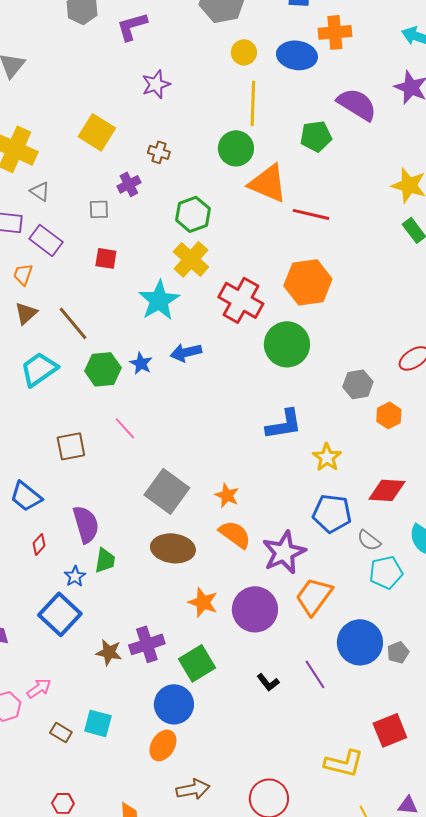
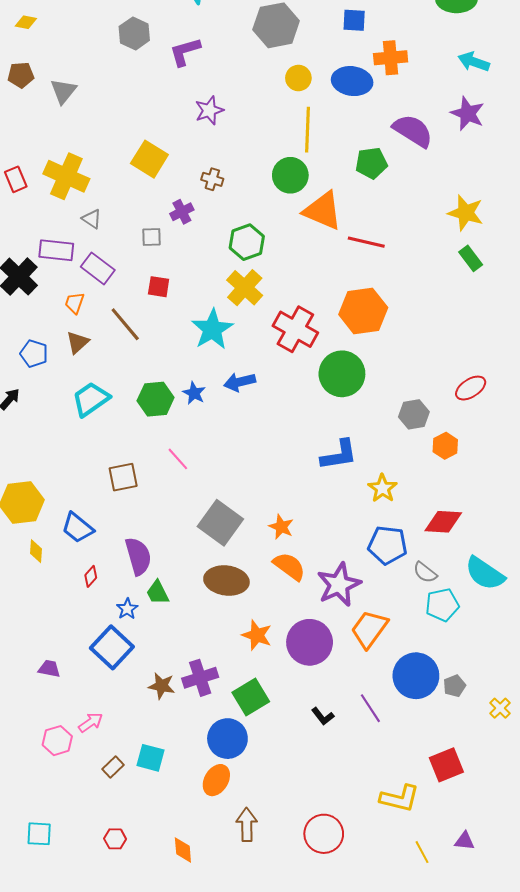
brown line: (73, 323) -> (125, 324), moved
green trapezoid: (105, 560) -> (158, 593), turned 144
brown rectangle: (61, 732) -> (113, 767), turned -75
brown arrow: (193, 789) -> (247, 825), turned -80

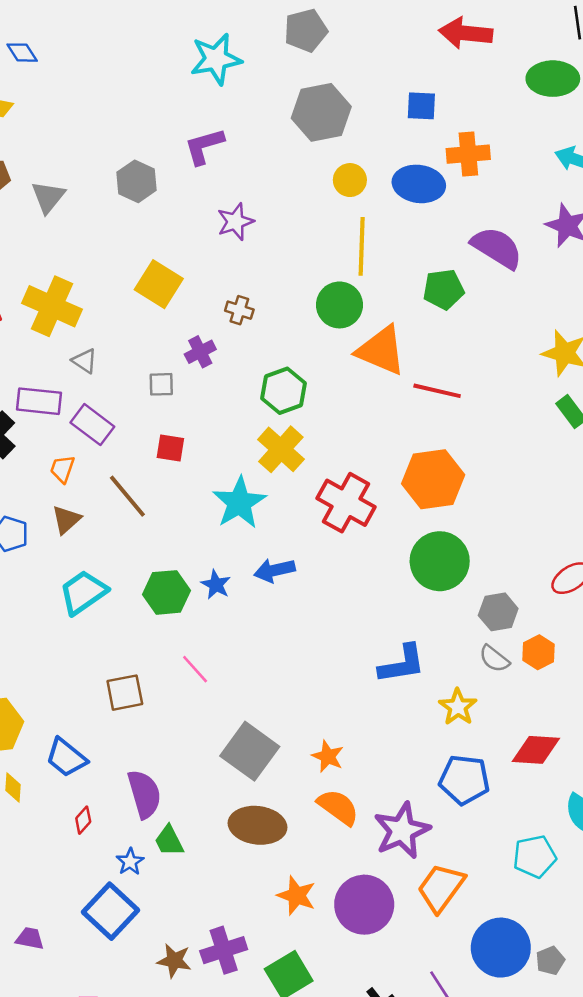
gray hexagon: (134, 33) -> (137, 181), moved
green circle: (342, 374) -> (440, 561), moved
gray semicircle: (425, 572) -> (494, 659), moved

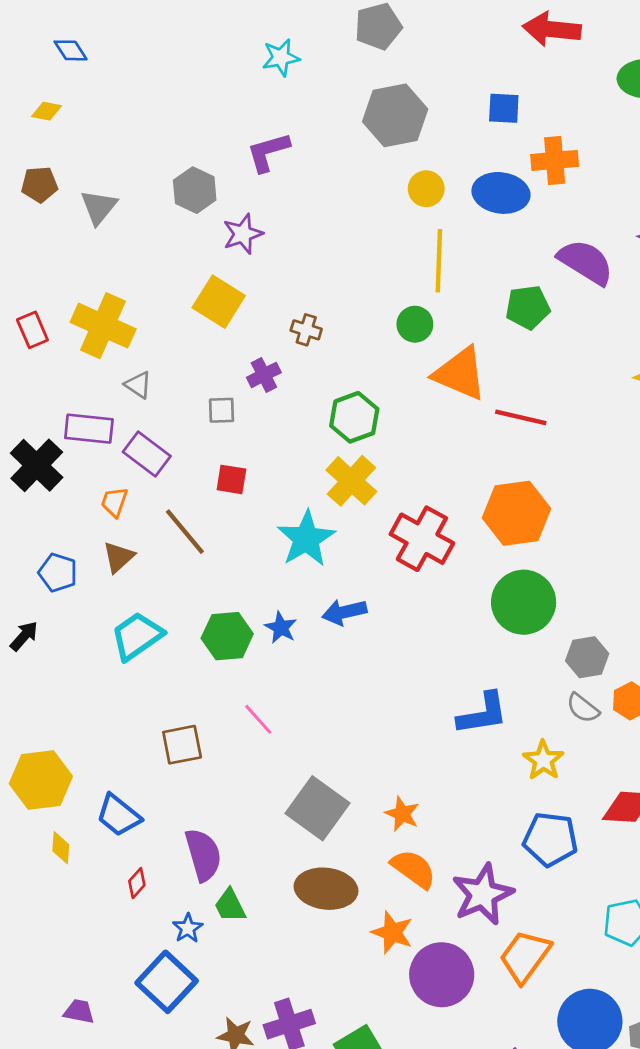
cyan star: (216, 59) -> (281, 57), size x0.7
purple star: (235, 222) -> (243, 234), moved
green circle: (339, 305) -> (415, 324), size x0.7
orange star: (297, 896) -> (392, 932), moved

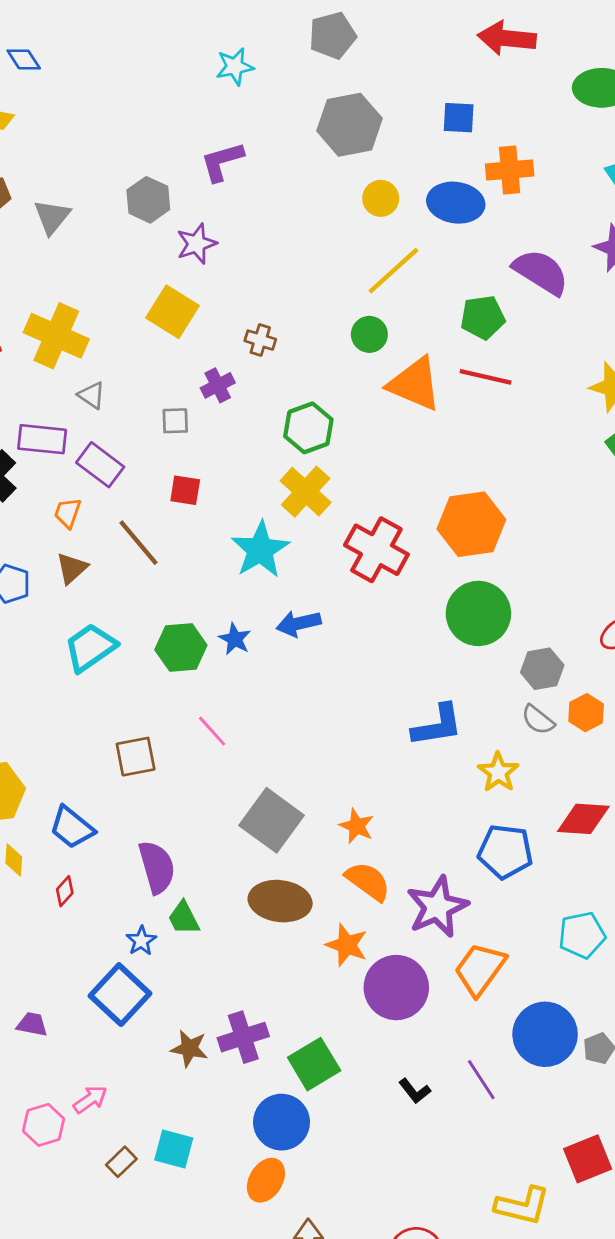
yellow line: (439, 261) -> (393, 271), turned 46
red line: (521, 417) -> (486, 377), moved
red diamond: (137, 883) -> (65, 891), moved

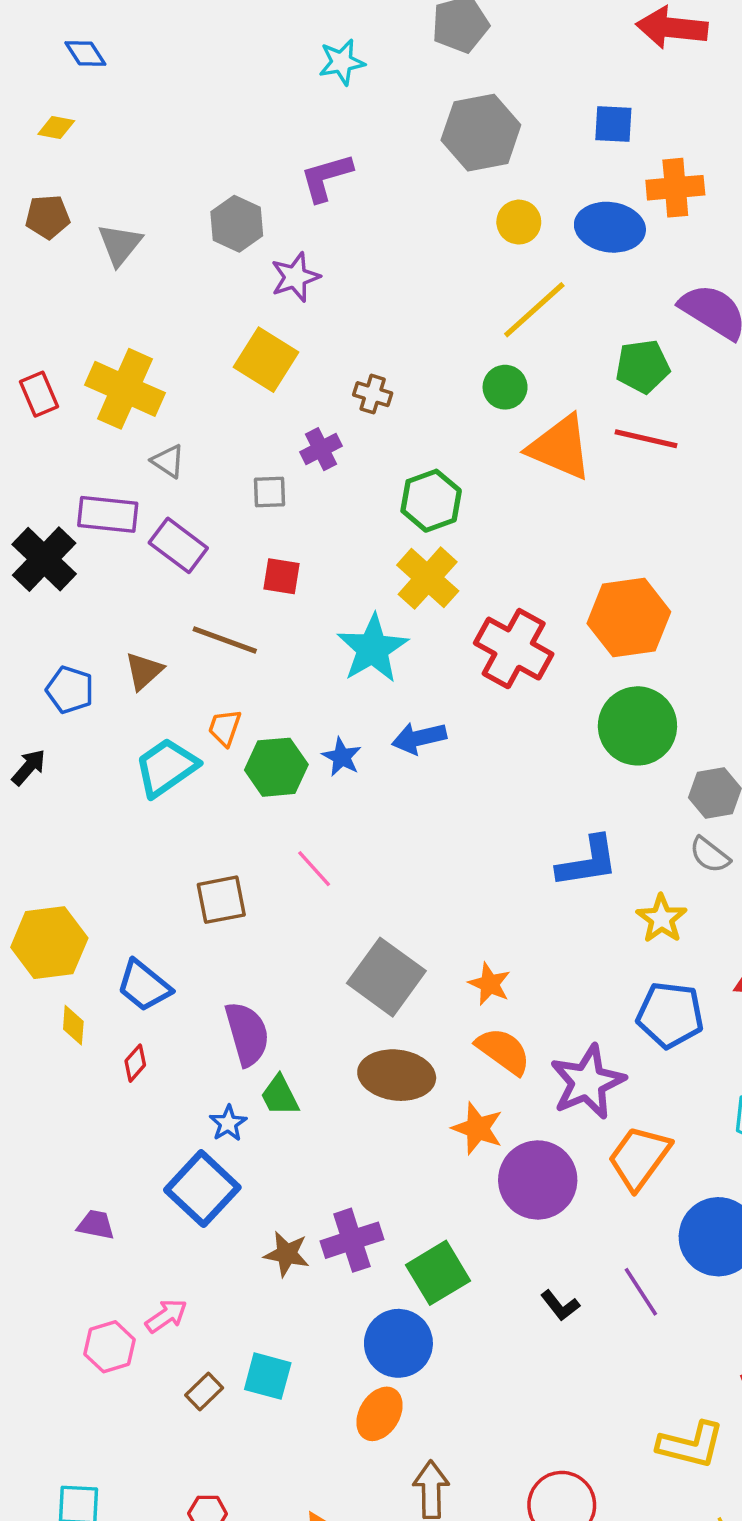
orange trapezoid: (68, 513) -> (225, 728), moved
brown line: (138, 543) -> (225, 640), turned -30

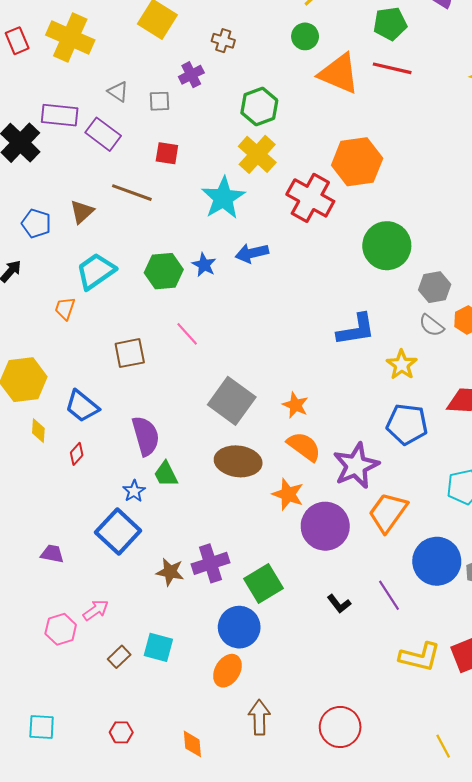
gray triangle: (168, 461) -> (118, 92), moved
orange hexagon: (629, 618) -> (357, 162), moved
orange trapezoid: (225, 728) -> (65, 308), moved
yellow L-shape: (691, 1445) -> (420, 657), moved

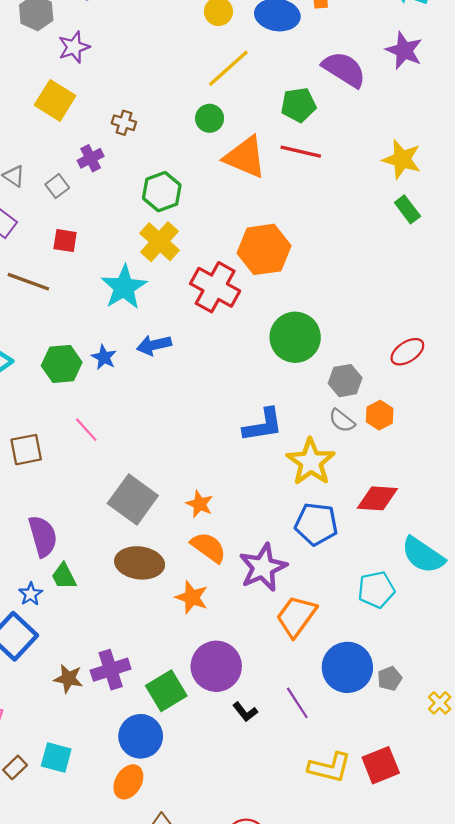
gray square: (159, 101) -> (57, 186), turned -35
yellow star: (402, 365) -> (311, 462), size x1.5
purple circle: (325, 526) -> (216, 666), moved

